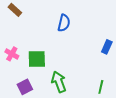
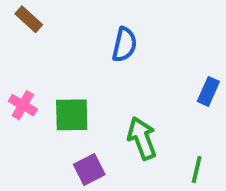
green arrow: (59, 82) -> (142, 138), moved
purple square: (25, 87) -> (89, 170), moved

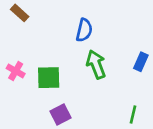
green arrow: (142, 138) -> (96, 64), moved

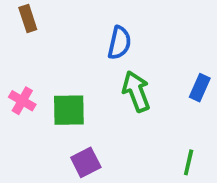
brown rectangle: (20, 13) -> (28, 18), turned 30

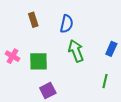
brown rectangle: (28, 18) -> (33, 20), moved
green line: (189, 162) -> (105, 81), moved

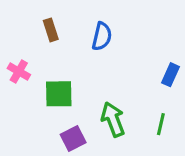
green arrow: (76, 51) -> (113, 119), moved
pink cross: (12, 56) -> (19, 71), moved

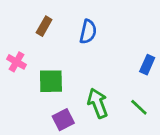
brown rectangle: (51, 30) -> (44, 26), turned 48
green line: (161, 124) -> (139, 107), turned -60

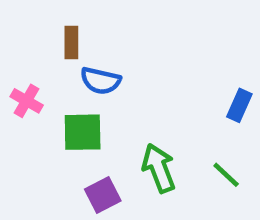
brown rectangle: (44, 26) -> (71, 43), turned -30
blue semicircle: (88, 32) -> (101, 81), moved, turned 90

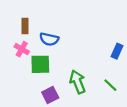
brown rectangle: (71, 43) -> (25, 26), moved
pink cross: (27, 101) -> (22, 49), moved

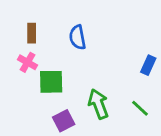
blue semicircle: (49, 39) -> (78, 37), moved, turned 66

